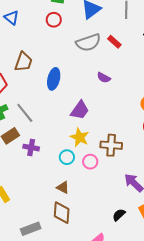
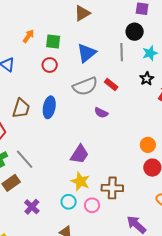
purple semicircle: (104, 78) -> (101, 113), moved
blue ellipse: (54, 79) -> (49, 107), moved
purple cross: (31, 148) -> (32, 207), moved, turned 35

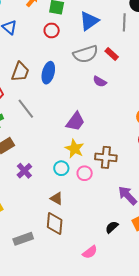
gray line: (25, 159) -> (26, 109), moved

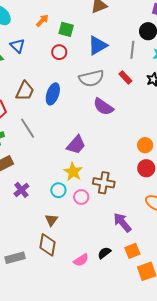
red rectangle: (112, 54) -> (125, 77), moved
purple semicircle: (100, 82) -> (103, 107), size x1.5
brown triangle: (57, 198) -> (51, 220), turned 32
pink semicircle: (90, 252) -> (81, 260), moved

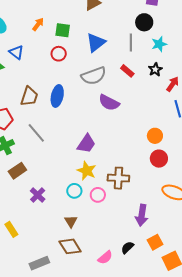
purple arrow: (122, 222) -> (142, 215), turned -125
brown diamond: (48, 245) -> (70, 246), turned -35

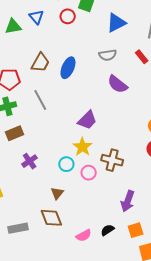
red circle: (59, 54) -> (68, 16), moved
gray semicircle: (94, 76) -> (108, 55), size x0.7

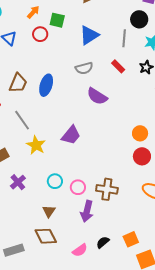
yellow star: (82, 147) -> (36, 145), moved
brown cross: (112, 160) -> (107, 189), moved
purple arrow: (128, 201) -> (87, 211), moved

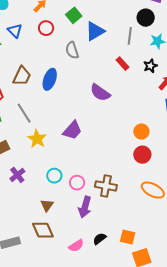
green square: (57, 20) -> (74, 15), moved, turned 35
gray semicircle: (84, 68) -> (72, 50), moved, turned 84
orange square: (131, 239) -> (128, 237), turned 35

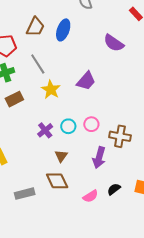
purple cross: (17, 175) -> (45, 130), moved
pink circle: (77, 183) -> (91, 124), moved

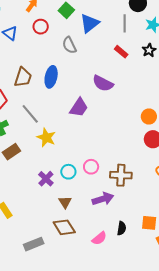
purple trapezoid: (86, 81) -> (79, 108), moved
purple arrow: (99, 158) -> (103, 199), turned -115
black semicircle: (114, 189) -> (122, 228), turned 144

